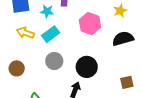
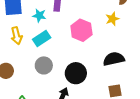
yellow arrow: (25, 33) -> (17, 36), turned -126
black semicircle: (123, 39) -> (114, 59), moved

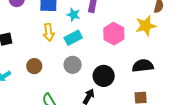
yellow star: (112, 19) -> (146, 26), size x1.5

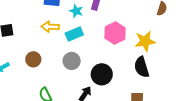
yellow star: (146, 26) -> (145, 41), moved
yellow arrow: (49, 32) -> (50, 27), turned 96
black semicircle: (143, 66) -> (142, 67), turned -105

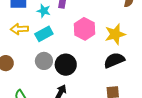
black semicircle: (142, 67) -> (114, 60), turned 90
black circle: (102, 74) -> (66, 65), moved

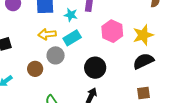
gray circle: (44, 61) -> (56, 55), moved

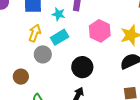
yellow arrow: (47, 34) -> (35, 33), turned 114
brown circle: (35, 69) -> (21, 77), moved

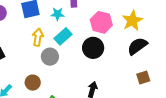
black circle: (82, 67) -> (93, 48), moved

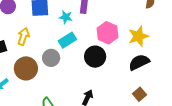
yellow arrow: (38, 37) -> (23, 36), moved
brown square: (143, 78) -> (140, 94), turned -32
brown circle: (33, 83) -> (26, 68), moved, size x1.5

